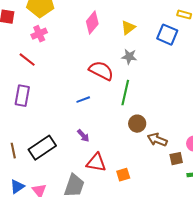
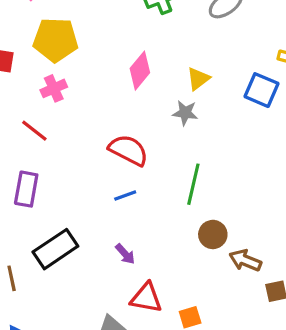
gray star: (129, 57) -> (185, 113), moved
red semicircle: (101, 71) -> (128, 150), moved
black rectangle: (42, 148) -> (55, 249), moved

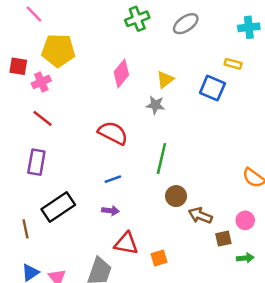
pink cross: (54, 88) -> (41, 82), moved
blue line: (125, 196) -> (113, 179), moved
purple arrow: (125, 254) -> (110, 211), turned -42

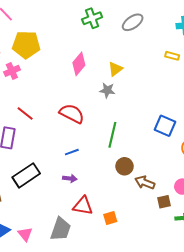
blue square: (212, 88) -> (165, 126), moved
red line: (42, 118) -> (25, 114), moved

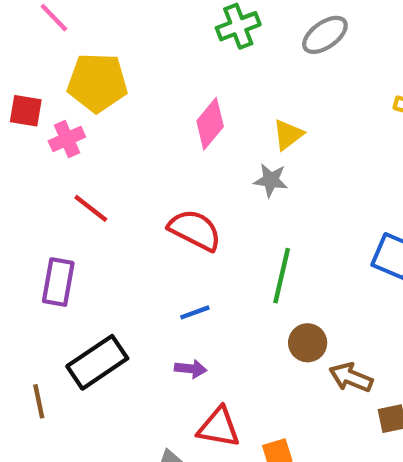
red line: (25, 114) -> (91, 208), moved

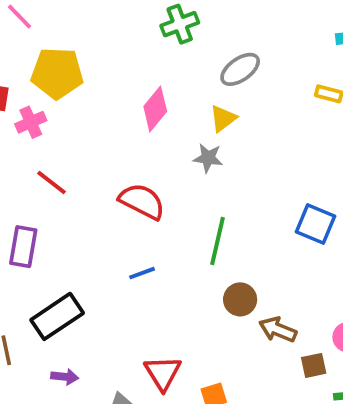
gray ellipse: (325, 35) -> (240, 69), moved
purple arrow: (191, 369) -> (65, 377), moved
red triangle: (219, 427) -> (163, 373), turned 48

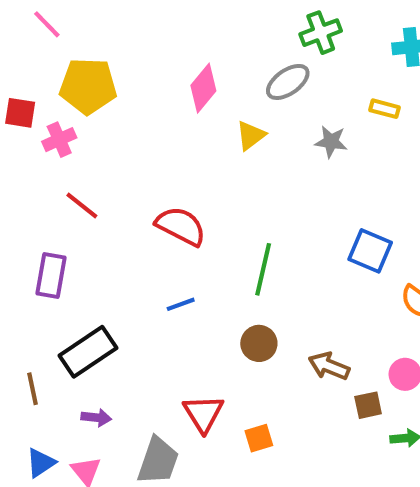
green cross: (180, 24) -> (321, 33), moved
pink diamond: (155, 109) -> (203, 88), moved
yellow triangle: (223, 118) -> (251, 135), moved
gray star: (208, 158) -> (331, 142), moved
brown circle: (240, 299) -> (259, 343), moved

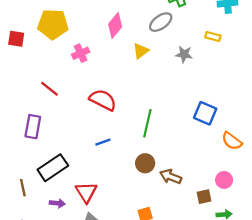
pink cross: (59, 140) -> (81, 53), moved
brown arrow: (329, 366) -> (171, 177), moved
red triangle: (203, 413) -> (86, 192), moved

